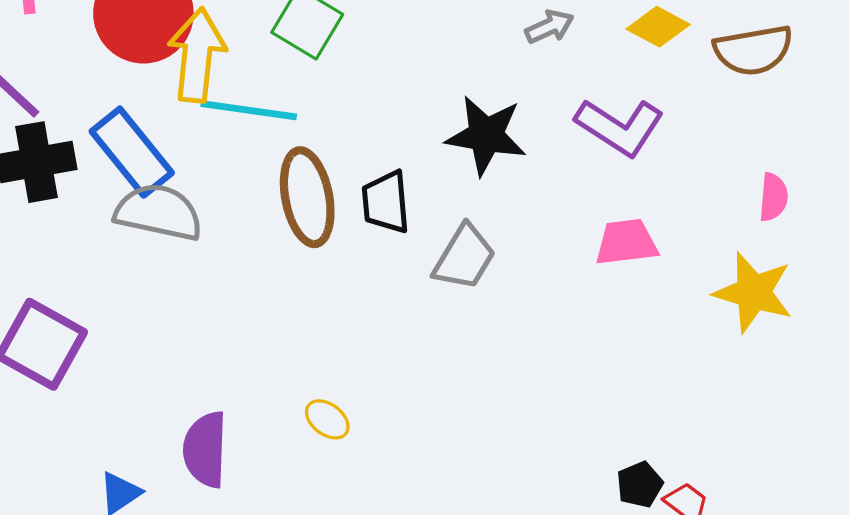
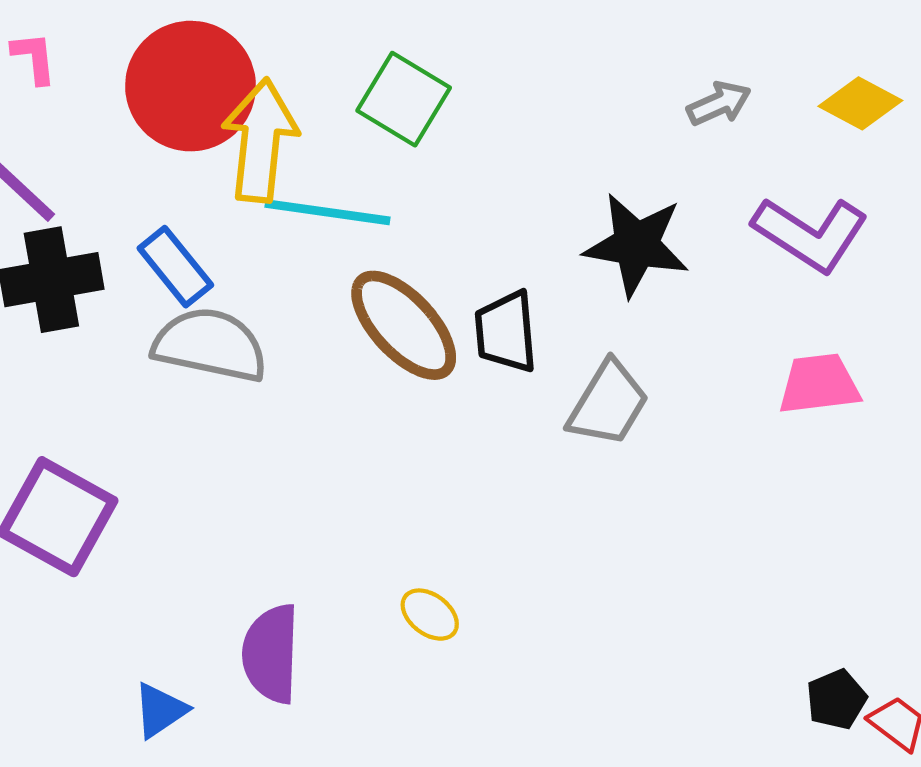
blue rectangle: (132, 152) -> (175, 267), size x0.7
brown ellipse: (307, 197) -> (404, 325), turned -32

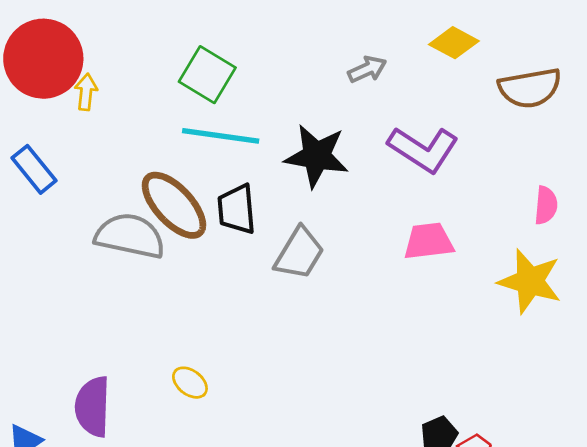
green square: (404, 99) -> (207, 75), moved
yellow diamond: (860, 103) -> (454, 43), moved
yellow arrow: (260, 140) -> (86, 92), size x0.5
cyan line: (328, 212) -> (221, 136), moved
gray semicircle: (210, 345) -> (130, 236), moved

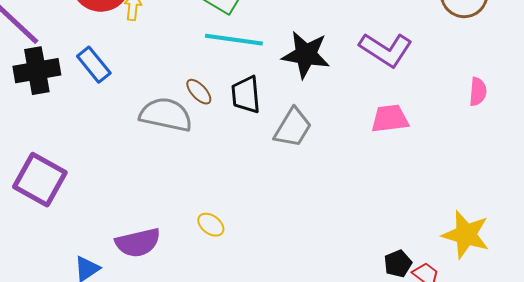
brown ellipse: (174, 205) -> (199, 92), size x0.5
yellow star: (530, 281) -> (466, 235), moved
purple semicircle: (93, 407) -> (138, 243), turned -105

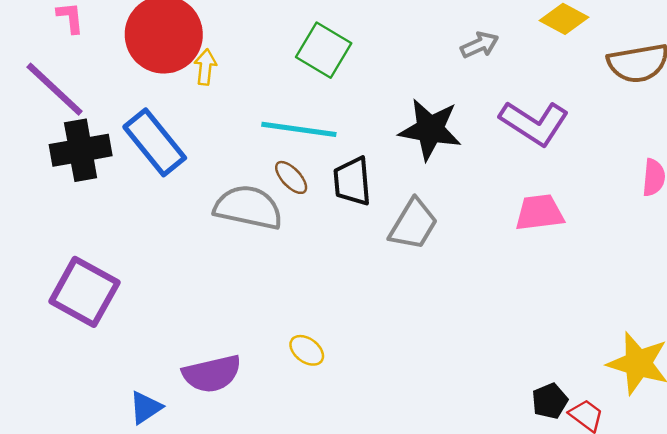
cyan line: (234, 40) -> (299, 129), moved
blue rectangle: (94, 65) -> (155, 142), size x1.4

